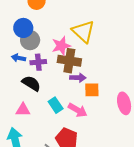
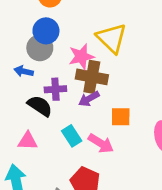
blue circle: (23, 28) -> (46, 31), moved
purple cross: (38, 62) -> (55, 89), moved
purple arrow: (78, 78) -> (89, 99), moved, turned 147

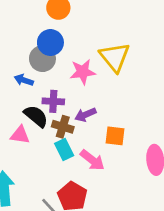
brown cross: (92, 77) -> (63, 127), moved, size x0.7
pink triangle: (28, 141) -> (20, 135), moved

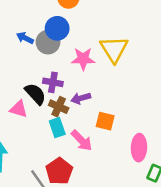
blue arrow: (24, 80) -> (25, 38), moved

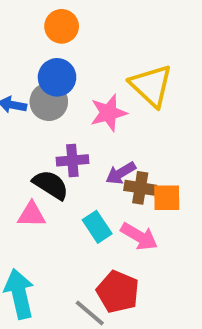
brown cross: (59, 107) -> (140, 188), moved

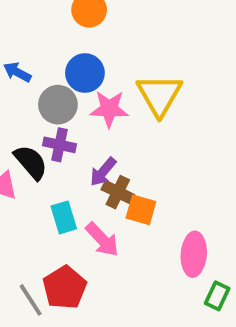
blue circle: (57, 77) -> (85, 73), moved
gray circle: (49, 102) -> (58, 105), moved
purple arrow: (121, 173) -> (103, 172), turned -36

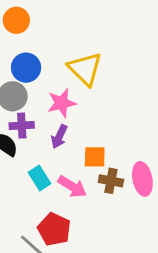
pink star: (109, 109) -> (62, 103), moved
brown cross: (118, 192) -> (111, 181), moved

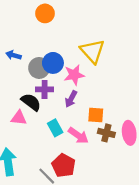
blue circle: (26, 68) -> (53, 63), moved

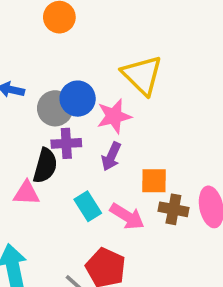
black semicircle: (31, 102) -> (45, 166), turned 72

